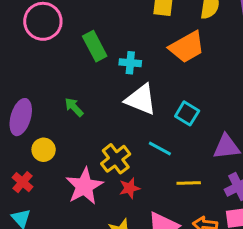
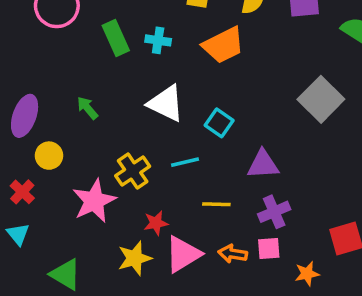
cyan cross: (130, 63) -> (158, 40), moved
cyan line: (160, 149) -> (185, 162), turned -45
red star: (130, 188) -> (156, 223), moved

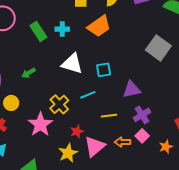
green arrow: (87, 108) -> (29, 73), turned -72
cyan square: (219, 123) -> (104, 70), turned -35
pink square: (269, 249) -> (142, 136), turned -32

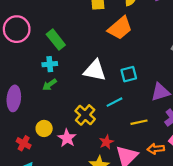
cyan cross: (62, 29) -> (50, 64), moved
yellow circle: (11, 103) -> (44, 128), moved
pink star: (40, 124) -> (67, 138), size x0.7

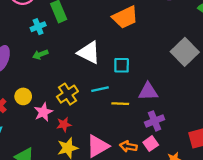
cyan cross: (50, 64) -> (38, 27), moved, turned -32
yellow line: (139, 122) -> (120, 104), moved
red star: (106, 142) -> (64, 124), moved

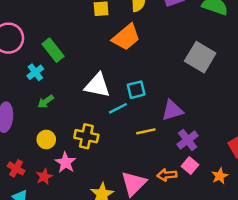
cyan line: (100, 89) -> (118, 108), moved
yellow cross: (67, 94) -> (86, 136), turned -30
yellow circle: (23, 96) -> (46, 140), moved
red star: (64, 124) -> (44, 177), moved

